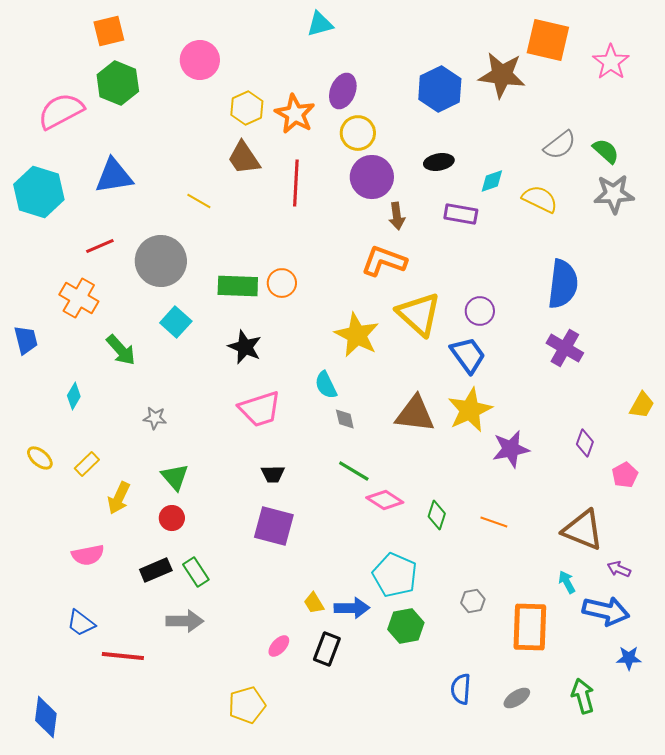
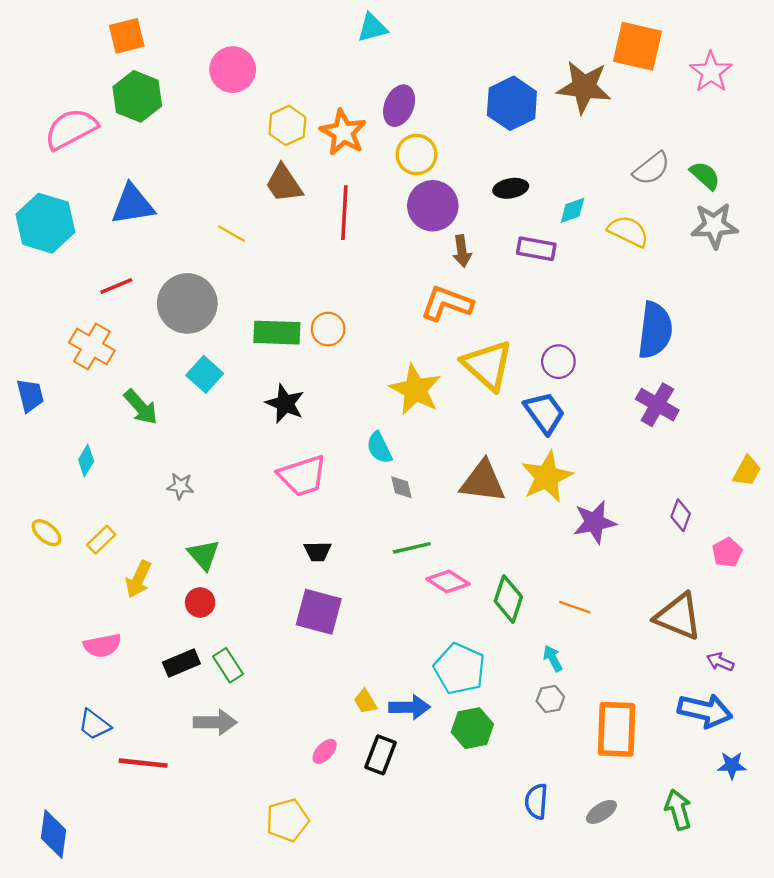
green line: (354, 471) -> (412, 548), turned -44
green diamond: (437, 515) -> (508, 599), size x1.4
cyan arrow: (567, 582) -> (553, 658), moved

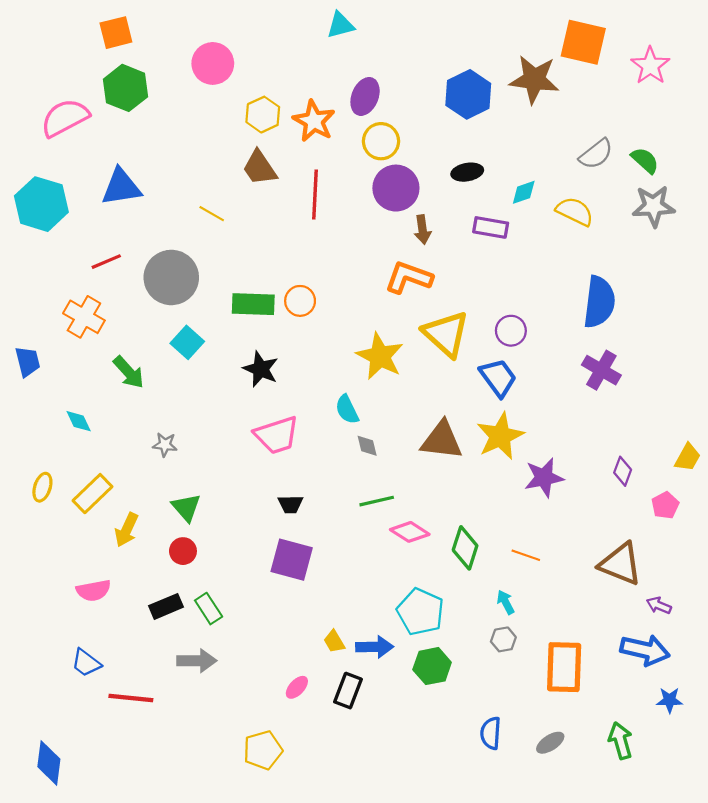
cyan diamond: (86, 461) -> (79, 421), turned -56
yellow trapezoid: (747, 471) -> (688, 457), moved
yellow ellipse: (47, 533) -> (42, 487), turned 68
yellow rectangle: (101, 540) -> (92, 494), size x1.5

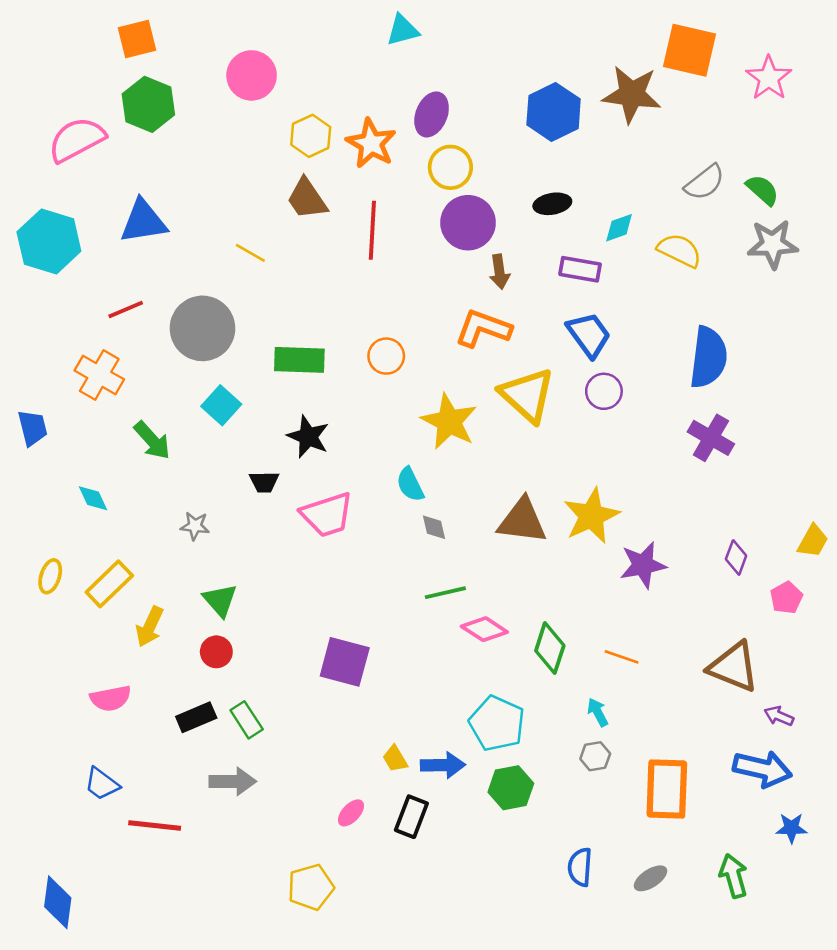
orange circle: (300, 301) -> (386, 356), moved
blue trapezoid: (498, 378) -> (589, 335), moved
black trapezoid: (290, 504) -> (264, 482), moved

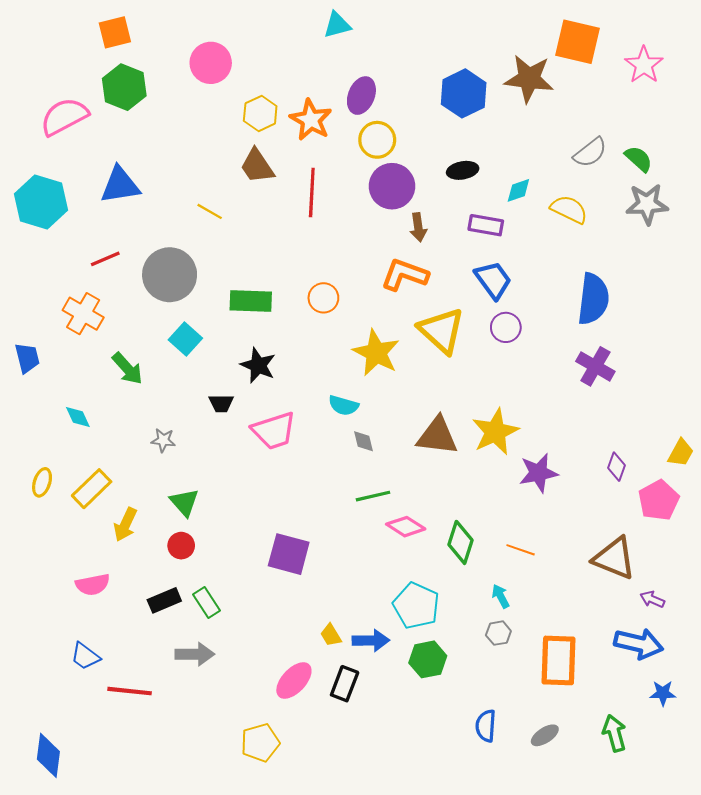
cyan semicircle: (410, 484) -> (343, 405), turned -48
pink pentagon: (786, 598) -> (659, 500), size x1.5
pink ellipse: (351, 813) -> (294, 680), size x1.6

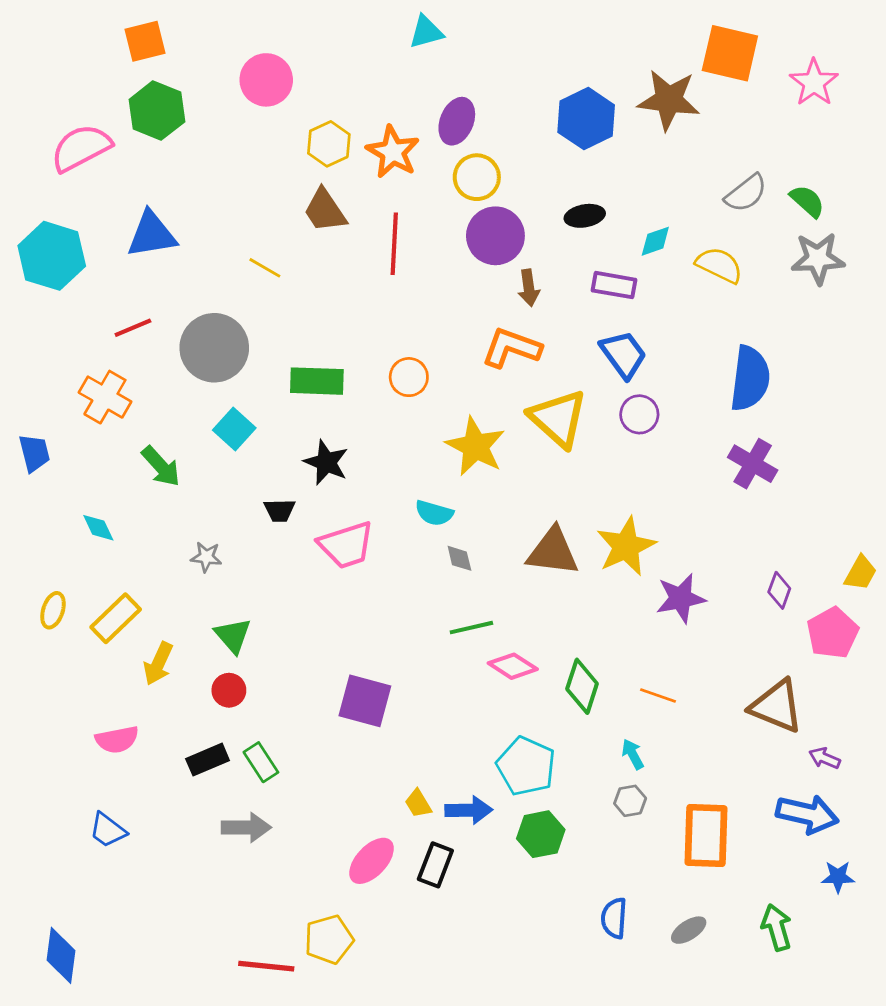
red line: (130, 691) -> (266, 966), moved

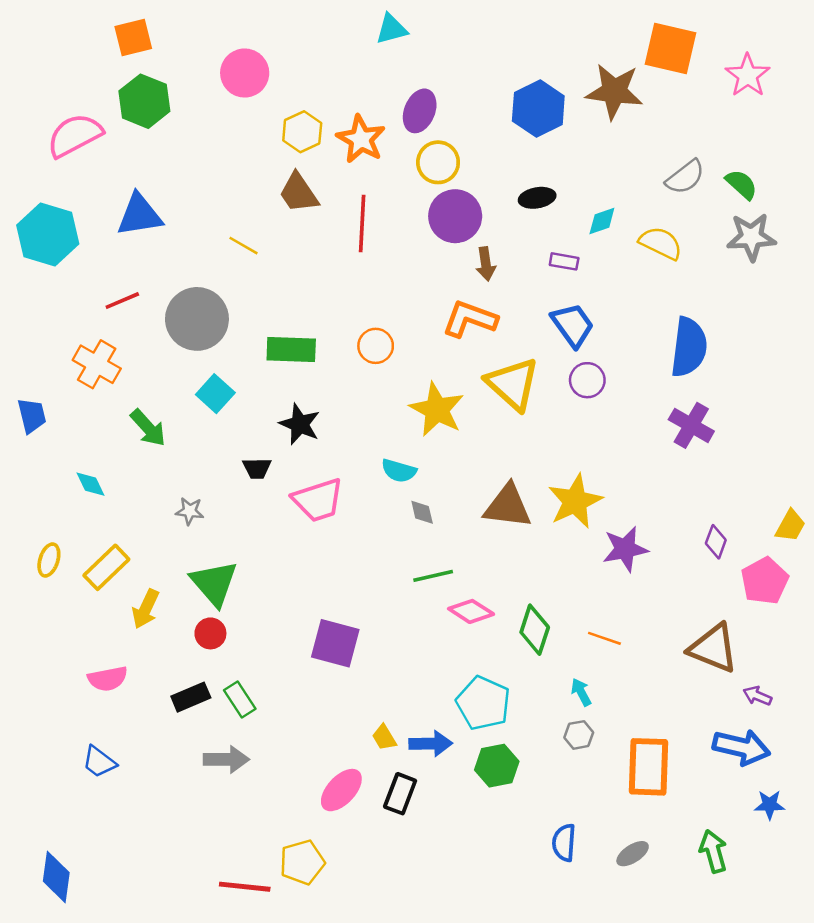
purple rectangle: (614, 285) -> (564, 261), size x0.7
green triangle: (233, 636) -> (214, 583), size x1.4

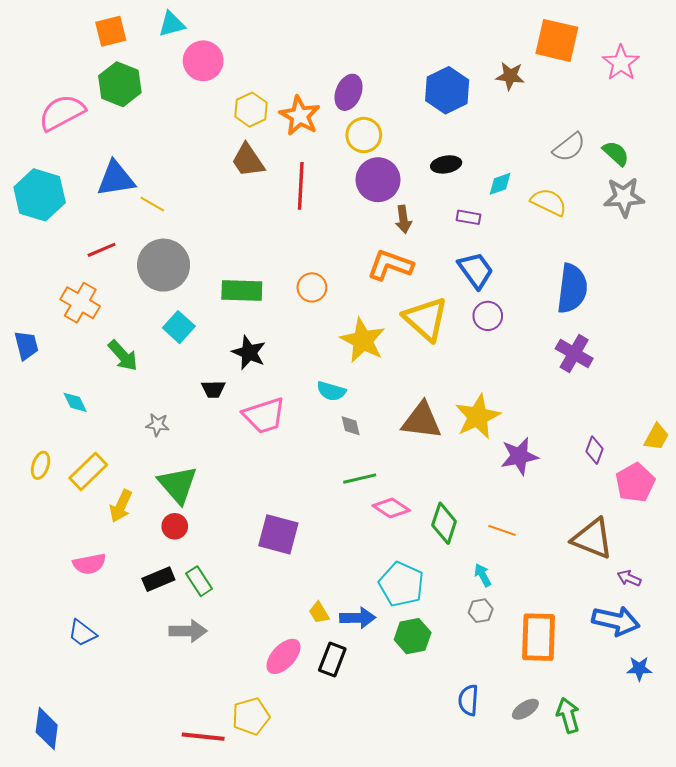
cyan triangle: (392, 29) -> (172, 24), moved
brown star: (614, 91) -> (510, 76), size x0.6
yellow line: (243, 246) -> (152, 204), moved
green arrow: (713, 851) -> (568, 715), moved

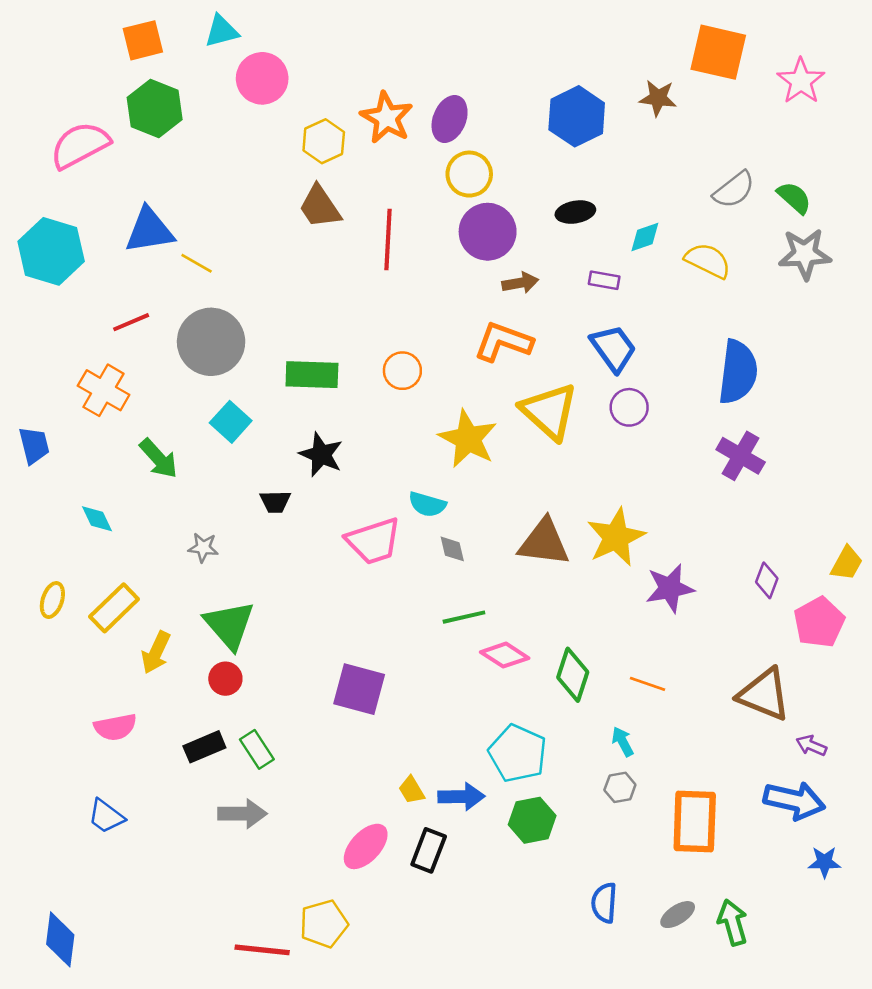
orange star: (300, 116) -> (387, 118), moved
brown arrow: (403, 219) -> (520, 283), turned -92
pink trapezoid: (264, 416) -> (374, 541), moved

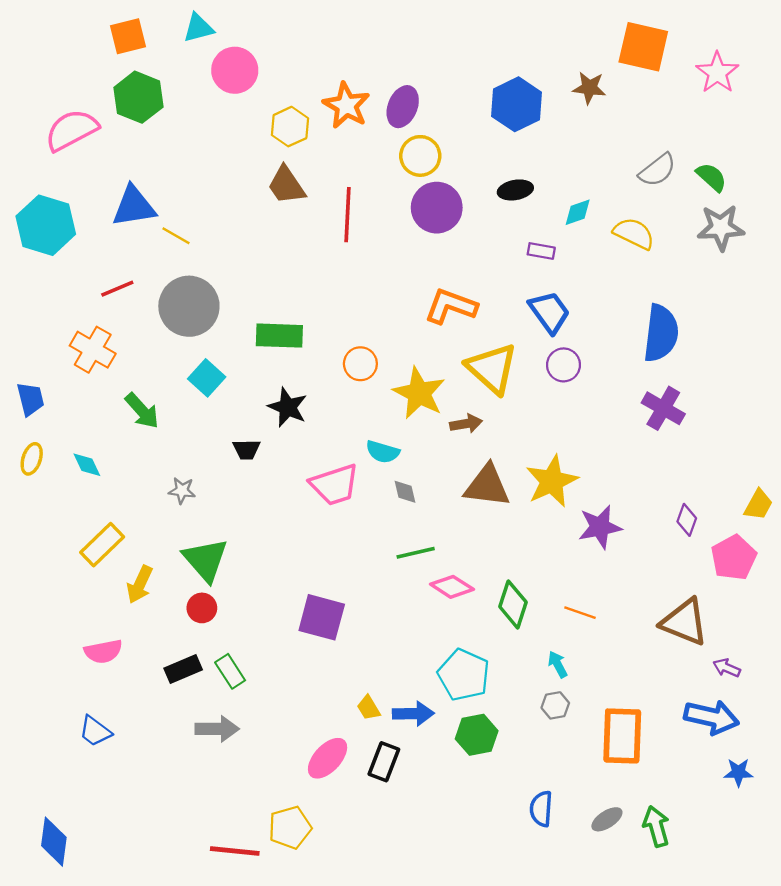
brown arrow: (520, 283) -> (466, 424), moved
orange circle: (402, 371) -> (360, 364), moved
yellow ellipse: (52, 600) -> (32, 459), moved

